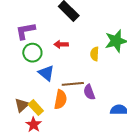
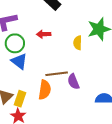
blue triangle: (46, 73) -> (19, 61), moved
yellow rectangle: (36, 108) -> (20, 99), turned 63

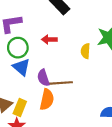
purple semicircle: (73, 82) -> (43, 78), moved

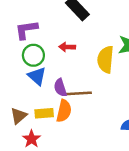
yellow semicircle: (85, 51) -> (106, 60), size x1.6
yellow rectangle: (20, 107) -> (44, 113), moved, turned 63

